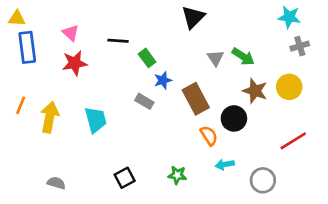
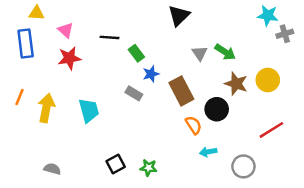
yellow triangle: (17, 18) -> (37, 13), moved
gray cross: (300, 46) -> (285, 34), moved
green star: (177, 175) -> (148, 168), moved

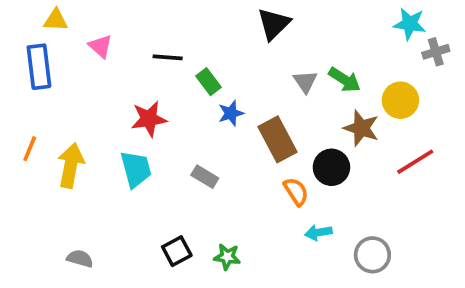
red star: (69, 58) -> (149, 119), moved
yellow circle: (268, 80) -> (400, 100), moved
gray rectangle: (134, 93) -> (205, 177), moved
red line: (271, 130) -> (415, 162), moved

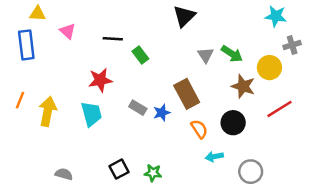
gray cross: (436, 52) -> (292, 45), moved
blue star: (231, 113) -> (162, 113), moved
black circle: (331, 167) -> (233, 123), moved
gray rectangle: (205, 177) -> (138, 108), moved
gray semicircle: (80, 259) -> (64, 174), moved

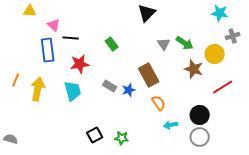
black line: (113, 39) -> (71, 38), moved
blue rectangle: (26, 45) -> (48, 50), moved
black circle: (233, 123) -> (200, 115), moved
gray semicircle: (64, 174) -> (11, 139), moved

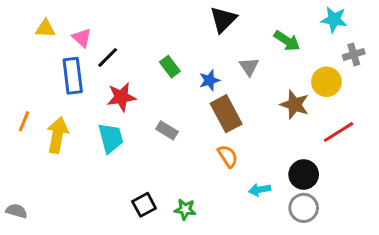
yellow triangle: (30, 11) -> (45, 29), moved
black line: (71, 38) -> (108, 57), turned -49
green arrow: (185, 43) -> (287, 41), moved
blue star: (129, 90) -> (209, 80), moved
orange semicircle: (159, 103) -> (228, 156), moved

